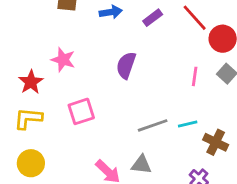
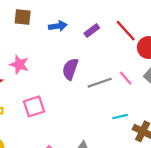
pink line: (195, 76) -> (126, 78), turned -49
gray line: (153, 125) -> (100, 83), moved

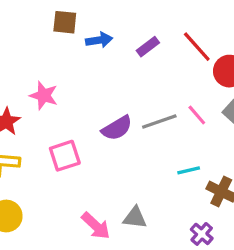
brown square: (23, 17) -> (65, 22), moved
purple semicircle: (70, 69) -> (117, 128), moved, turned -140

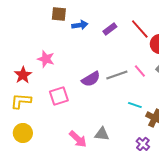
cyan line: (189, 170) -> (135, 105), turned 32

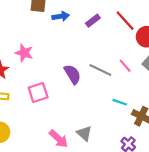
gray line: (117, 75) -> (100, 70), turned 45
purple semicircle: (91, 79) -> (72, 74), turned -90
gray triangle: (102, 134) -> (84, 133), turned 35

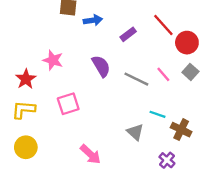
purple rectangle: (93, 21) -> (128, 34), moved
purple semicircle: (72, 74) -> (101, 66), moved
gray triangle: (84, 133) -> (135, 132), moved

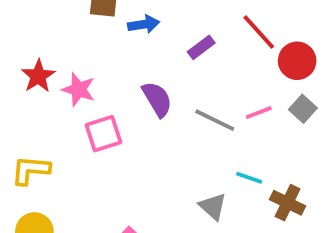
pink line: (163, 74) -> (259, 113), turned -70
red star: (26, 79) -> (38, 76), moved
pink square: (68, 104) -> (103, 134), moved

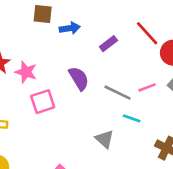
cyan line: (249, 178) -> (132, 118), moved
gray triangle: (213, 207) -> (105, 139), moved

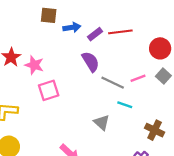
red line: (147, 33) -> (120, 32), moved, turned -55
purple rectangle: (108, 44) -> (95, 34), moved
purple semicircle: (79, 78) -> (91, 62), moved

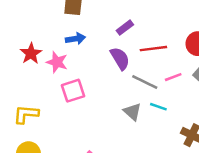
blue arrow: (72, 27) -> (75, 39), moved
red line: (120, 32) -> (153, 49), moved
gray triangle: (102, 122) -> (132, 112), moved

